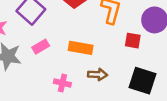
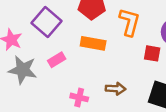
orange rectangle: (81, 48) -> (93, 43), moved

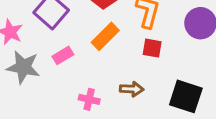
orange rectangle: (93, 43) -> (105, 36), turned -55
red square: (152, 53) -> (152, 48), moved

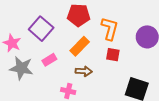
brown arrow: (132, 89) -> (84, 71), moved

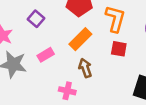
purple square: (41, 29) -> (36, 19), size x0.6
brown arrow: (84, 71) -> (85, 68), turned -112

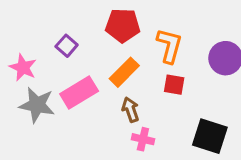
pink rectangle: (46, 55) -> (79, 92), size x1.6
pink cross: (67, 91) -> (143, 139), moved

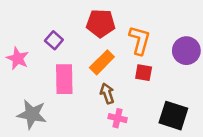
pink rectangle: (79, 92) -> (64, 79), turned -60
gray star: (37, 105) -> (32, 114), moved

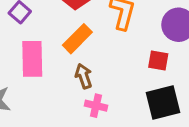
red square: (144, 73) -> (158, 60), moved
black square: (173, 116) -> (163, 103), turned -32

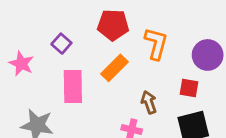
brown arrow: (84, 76) -> (149, 102), moved

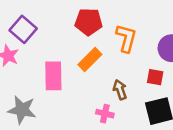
purple square: (61, 44) -> (23, 29), moved, size x1.5

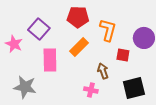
purple square: (23, 29) -> (39, 29), moved
red square: (155, 77) -> (123, 55), moved

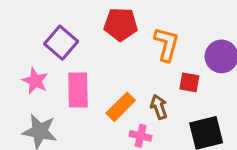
pink star: (14, 44) -> (35, 81), moved
orange rectangle: (79, 47) -> (121, 107), moved

